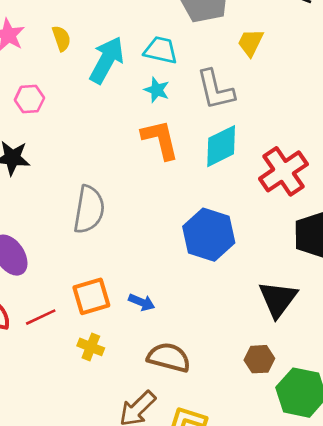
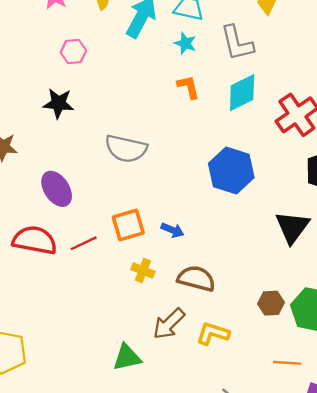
orange L-shape: (160, 139) -> (188, 87), size x0.7
gray semicircle: (89, 210) -> (126, 149), turned 93
yellow cross: (91, 347) -> (143, 270), moved
brown hexagon: (259, 359) -> (271, 303), moved

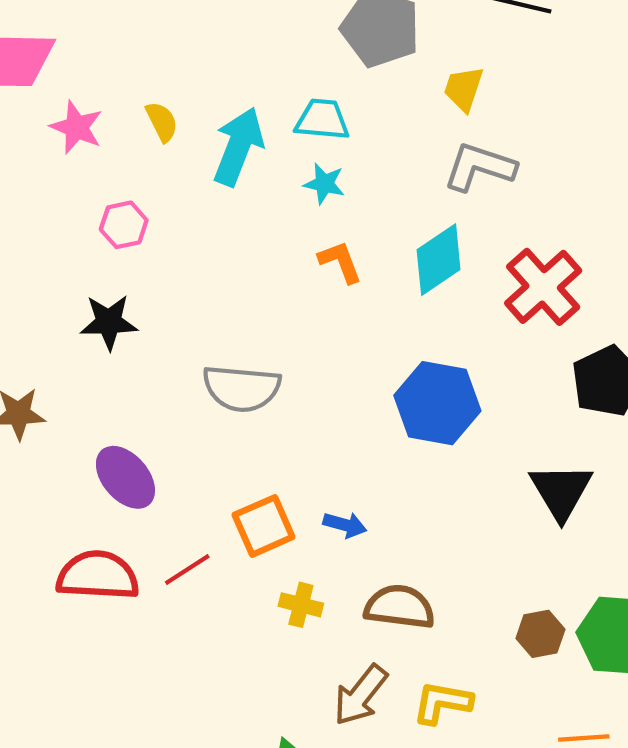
gray L-shape: (237, 43) -> (480, 167), moved, turned 129

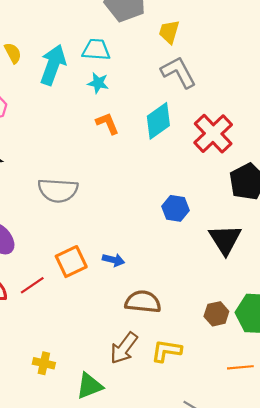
gray L-shape: (480, 167) -> (178, 72), turned 45
blue hexagon: (437, 403) -> (175, 208), moved, size x0.6
yellow cross: (301, 605) -> (44, 363), moved

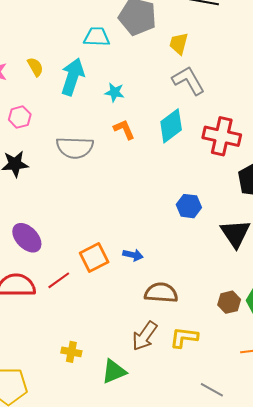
cyan trapezoid: (96, 50) -> (97, 37), moved
red cross: (213, 134) -> (222, 136), turned -33
gray semicircle: (58, 190) -> (75, 148), moved

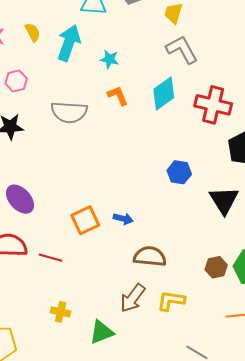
red line: (59, 280) -> (51, 258), moved, turned 50

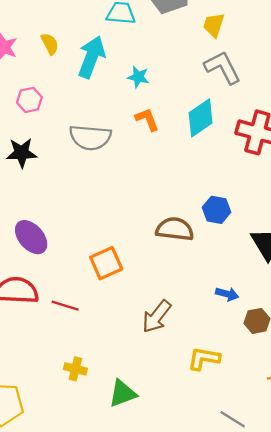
blue arrow: (123, 219) -> (227, 294), moved
brown semicircle: (150, 256) -> (175, 229), moved
brown arrow: (133, 298) -> (157, 317), moved

